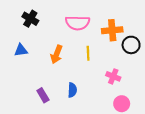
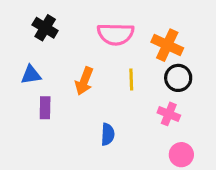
orange cross: (112, 30) -> (167, 45), turned 30
black circle: (131, 45) -> (178, 78), moved
purple rectangle: (43, 95) -> (45, 108), moved, turned 32

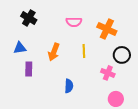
pink semicircle: (116, 34) -> (74, 22), size x0.7
black circle: (178, 78) -> (122, 55), moved

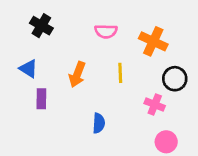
blue triangle: (20, 48) -> (28, 69), turned 40

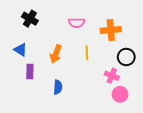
orange cross: (153, 41) -> (111, 30), turned -30
blue semicircle: (99, 123) -> (58, 87), moved
pink circle: (166, 142) -> (120, 94), moved

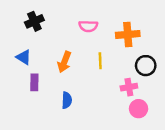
black cross: (30, 19) -> (34, 21), turned 35
pink cross: (112, 76) -> (129, 87), turned -32

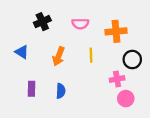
black cross: (34, 21) -> (42, 22), moved
purple rectangle: (34, 82) -> (31, 89), moved

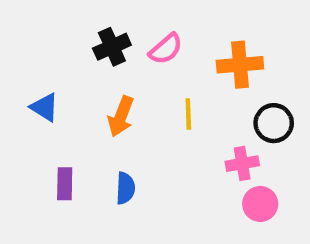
black cross: (42, 22) -> (112, 47), moved
pink semicircle: (80, 24) -> (166, 49), turned -42

